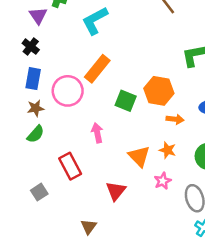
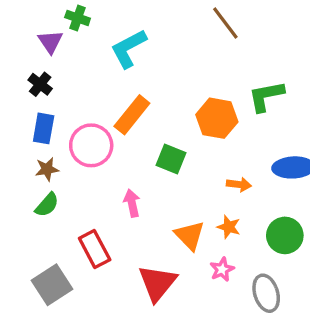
orange hexagon: (159, 91) -> (217, 118), moved
red triangle: (116, 191) -> (157, 283), size x1.4
gray square: (39, 192) -> (52, 285), size x1.6

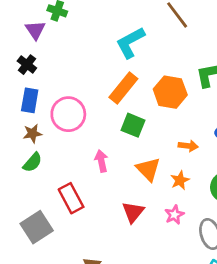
cyan L-shape: (129, 49) -> (130, 43), moved
orange rectangle: (132, 115) -> (123, 88), moved
orange star: (229, 227) -> (180, 180), turned 30
orange triangle: (190, 235) -> (148, 169), moved
red triangle: (157, 283) -> (133, 212), moved, size x0.7

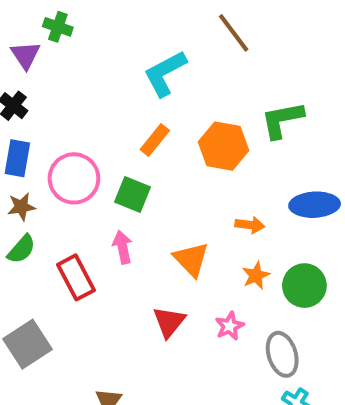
orange rectangle: (123, 88) -> (155, 140), size x0.7
green square: (133, 125) -> (133, 195), moved
orange star: (180, 180) -> (256, 275), moved
red rectangle: (71, 198) -> (76, 277), moved

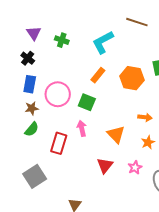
green cross: (58, 27) -> (62, 40), moved
brown line: (234, 33) -> (137, 22), turned -35
red rectangle: (76, 277) -> (59, 143), turned 45

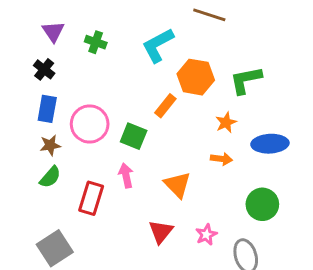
orange rectangle: (98, 75) -> (165, 106), moved
orange hexagon: (132, 78) -> (196, 77), moved
orange star: (148, 142) -> (226, 122), moved

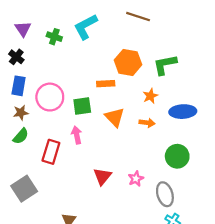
cyan L-shape: (158, 45) -> (86, 27), moved
orange rectangle: (165, 106) -> (106, 84), turned 48
green square: (134, 136) -> (82, 106), turned -30
orange triangle: (178, 185) -> (115, 117), moved

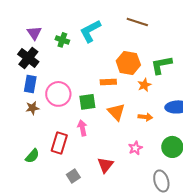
black cross: (16, 57) -> (28, 58), size x1.5
orange star: (150, 96) -> (144, 85), moved
green semicircle: (21, 136) -> (32, 156), moved
pink star: (136, 179) -> (135, 148), moved
gray square: (24, 189) -> (73, 176), moved, size x0.6

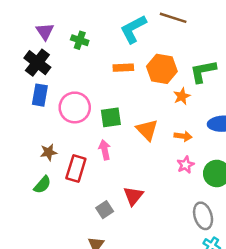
cyan L-shape: (90, 31) -> (133, 29), moved
orange rectangle: (108, 82) -> (123, 68), moved
brown star: (32, 108) -> (49, 152), moved
pink star: (135, 148) -> (186, 165), moved
gray square: (73, 176) -> (105, 210), moved

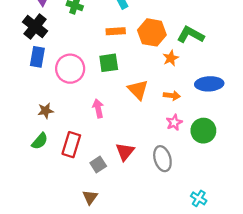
green L-shape: (203, 71) -> (191, 35), turned 40
green square: (111, 117) -> (109, 63), moved
red rectangle: (76, 168) -> (71, 145), moved
gray ellipse: (203, 216) -> (162, 159), moved

